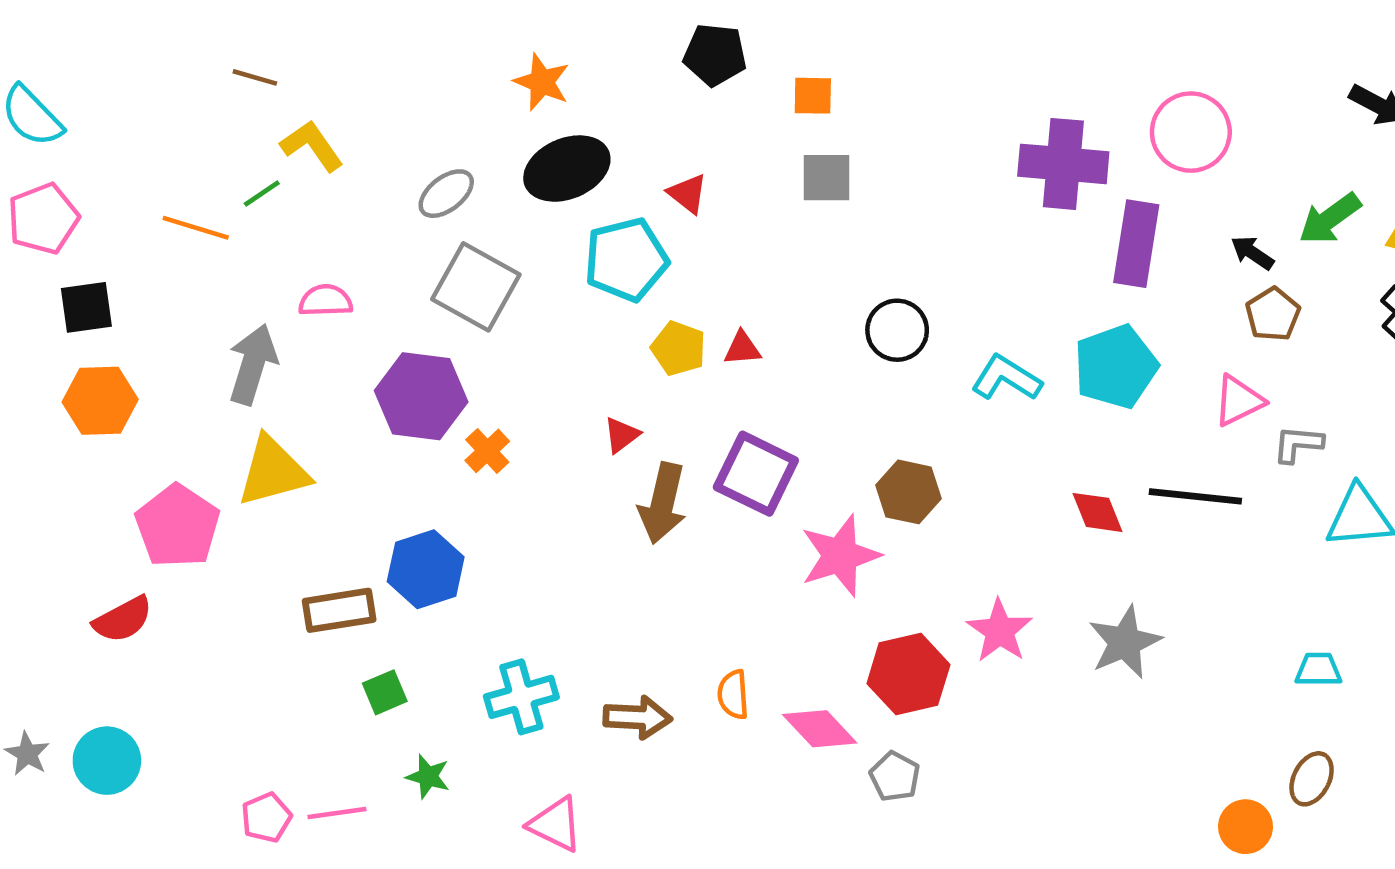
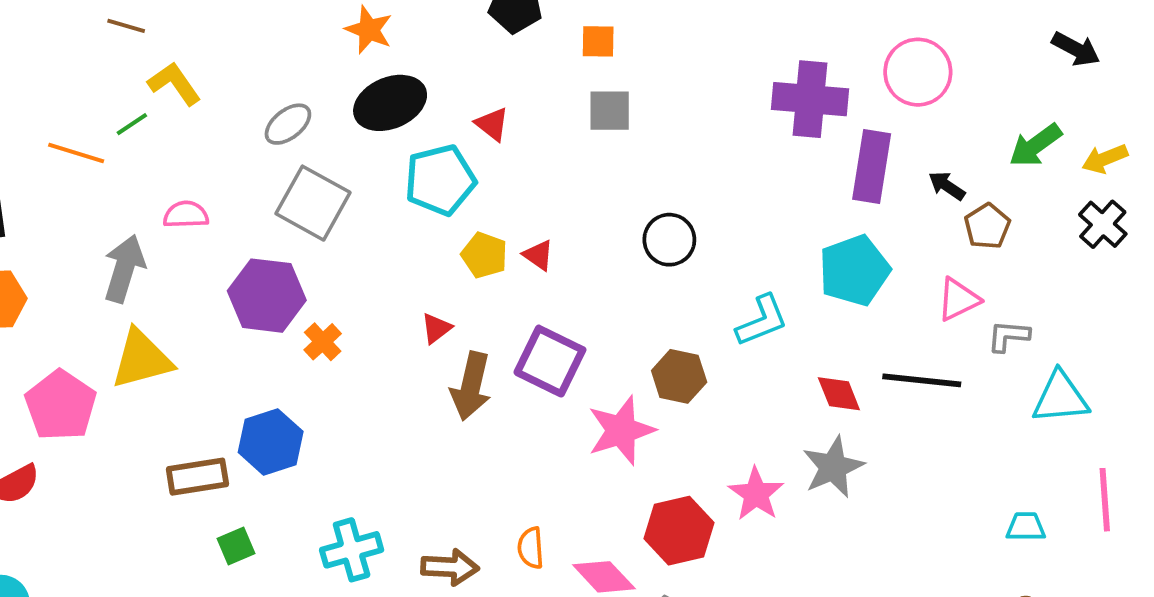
black arrow: (1252, 253) -> (947, 186), moved
red triangle: (742, 348) -> (538, 255), turned 40
cyan L-shape: (1006, 378) -> (762, 321), moved, turned 126
gray star: (1125, 642) -> (833, 467), moved

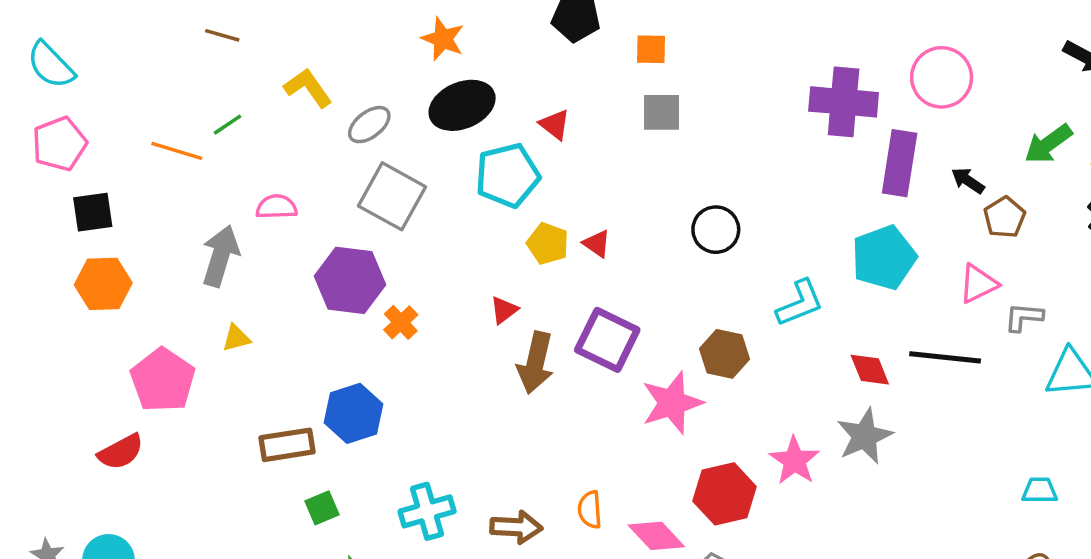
yellow L-shape: (174, 84) -> (308, 88), moved
yellow triangle: (142, 359) -> (236, 338), size x0.5

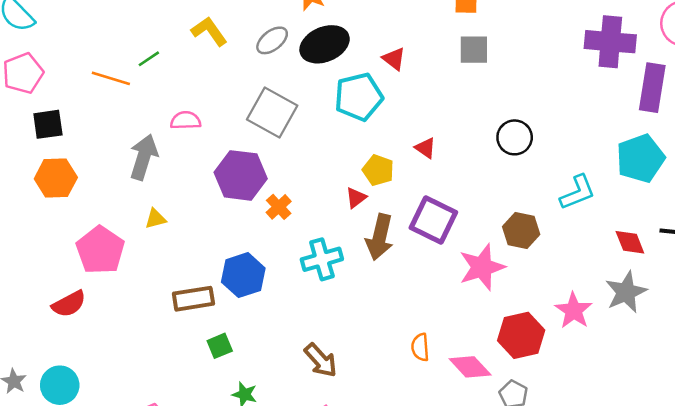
gray ellipse: (369, 125) -> (272, 40), moved
yellow pentagon: (548, 244) -> (378, 170), moved
cyan cross: (427, 511) -> (322, 259), moved
brown arrow: (516, 527) -> (321, 360), moved, turned 45

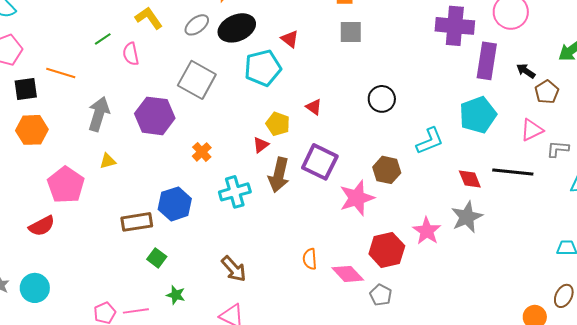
orange line: (111, 78) -> (61, 73), moved
pink semicircle: (186, 120) -> (131, 54), moved, turned -100
purple hexagon: (241, 175) -> (155, 116), moved
green square: (220, 346) -> (157, 258), turned -30

